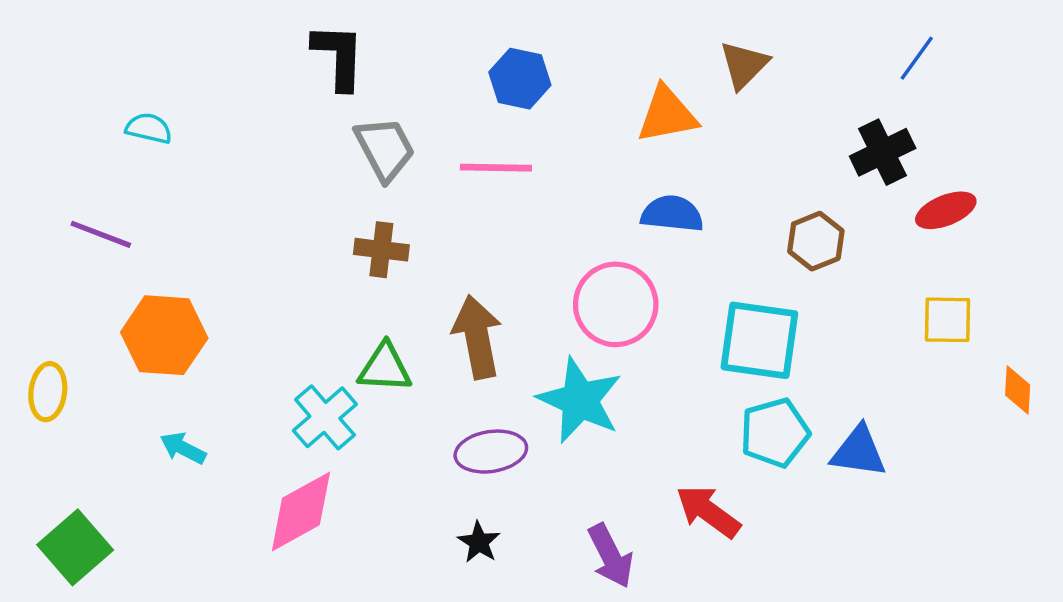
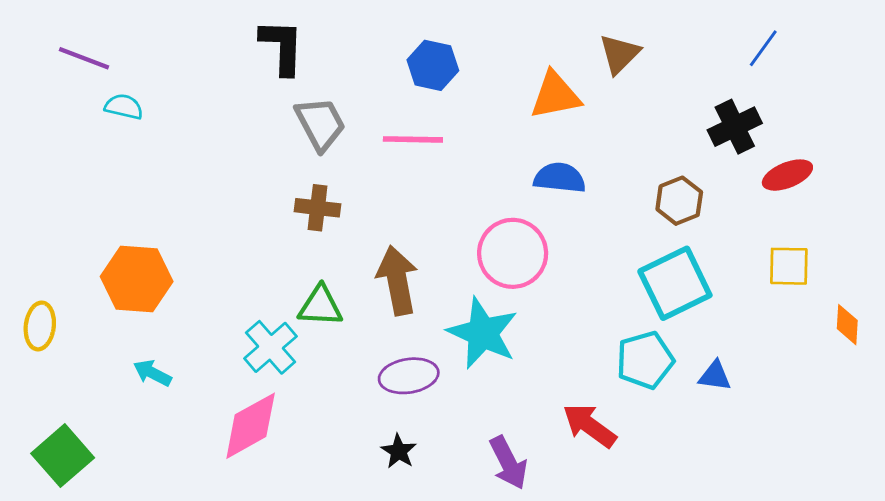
purple line: (101, 234) -> (84, 58), moved
cyan square: (759, 340) -> (675, 283), moved, turned -34
blue triangle: (859, 452) -> (715, 376), size x0.7

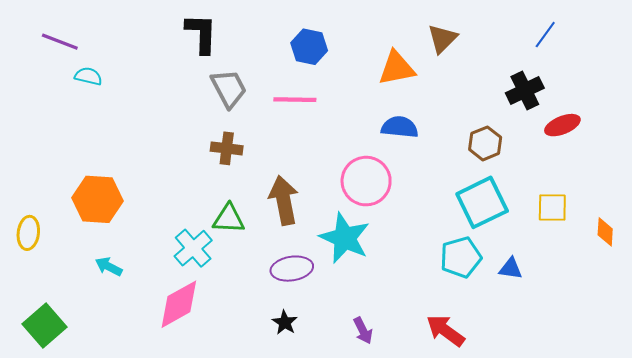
yellow square: (789, 266) -> (552, 207), moved
red arrow: (590, 426) -> (445, 331), moved
purple arrow: (508, 463) -> (363, 331), size x0.7

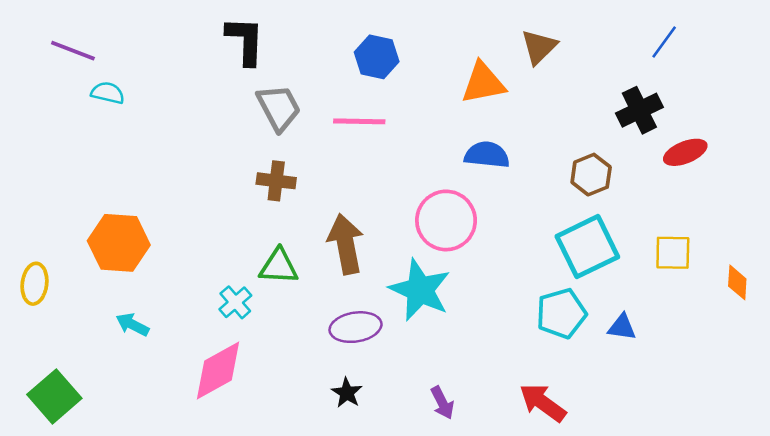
cyan cross: (193, 248) -> (235, 302), size x0.7

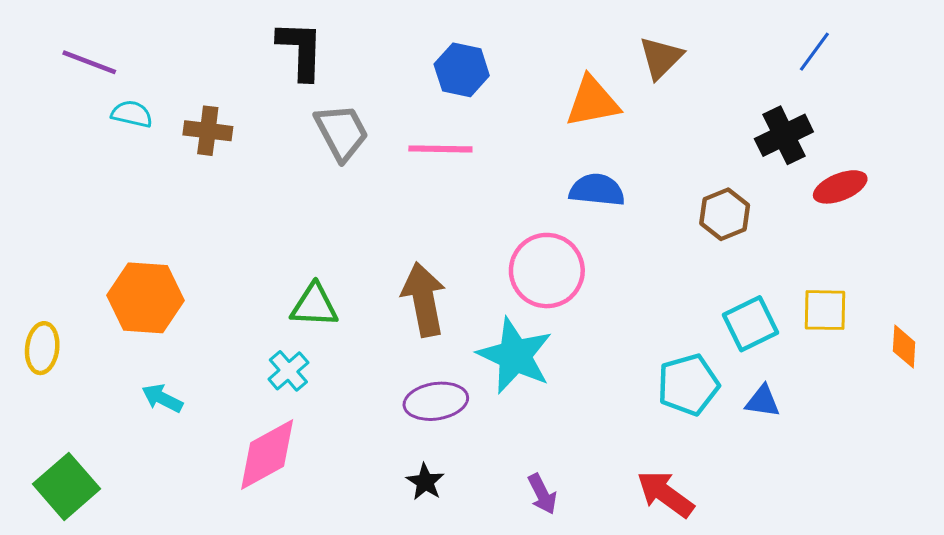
brown cross: (276, 181) -> (208, 131), moved
cyan square: (587, 247) -> (751, 324), moved, size x0.7
green triangle: (279, 266) -> (314, 306), moved

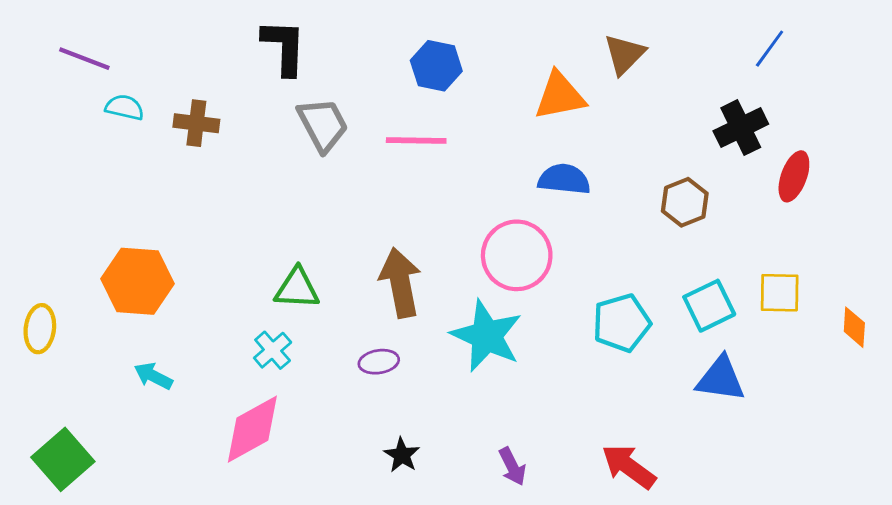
red ellipse: (840, 187) -> (794, 176), turned -48
cyan pentagon: (688, 385) -> (622, 323), moved
purple ellipse: (436, 401) -> (379, 362), moved, size x0.7
blue triangle: (763, 401) -> (721, 379), size x1.5

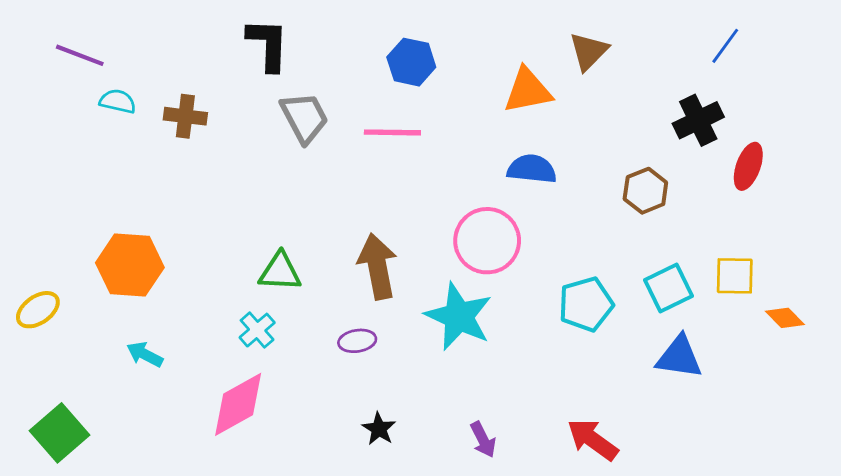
orange diamond: (854, 327) -> (785, 318), moved, turned -48
yellow ellipse: (40, 329) -> (38, 310), turned 48

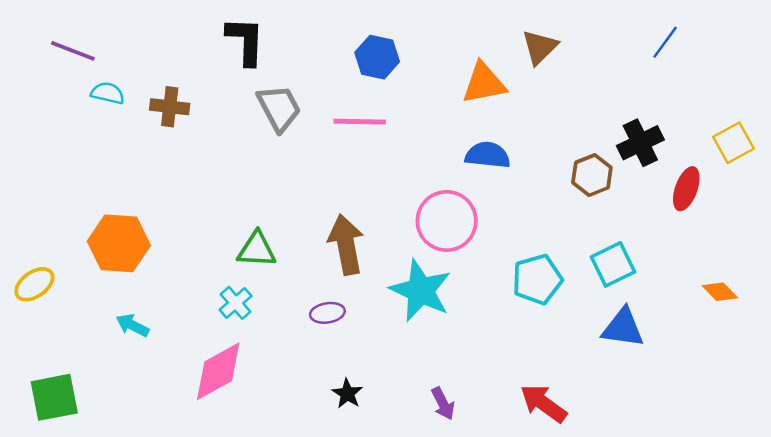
black cross: (698, 120) -> (640, 143), moved
red ellipse: (748, 166) -> (686, 189), moved
yellow square: (735, 276) -> (733, 143), moved, turned -30
green square: (60, 433) -> (54, 397), turned 30

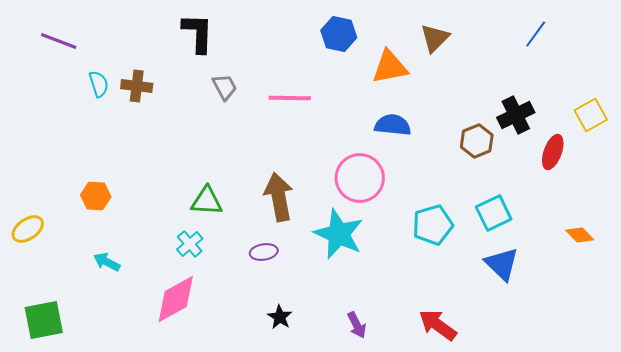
blue hexagon: (377, 57) -> (339, 34), moved
cyan semicircle: (108, 93) -> (99, 84), moved, turned 60
gray trapezoid: (279, 108) -> (225, 87), size x0.7
orange hexagon: (119, 243) -> (96, 196), size x0.6
blue triangle: (623, 328) -> (502, 264), turned 36

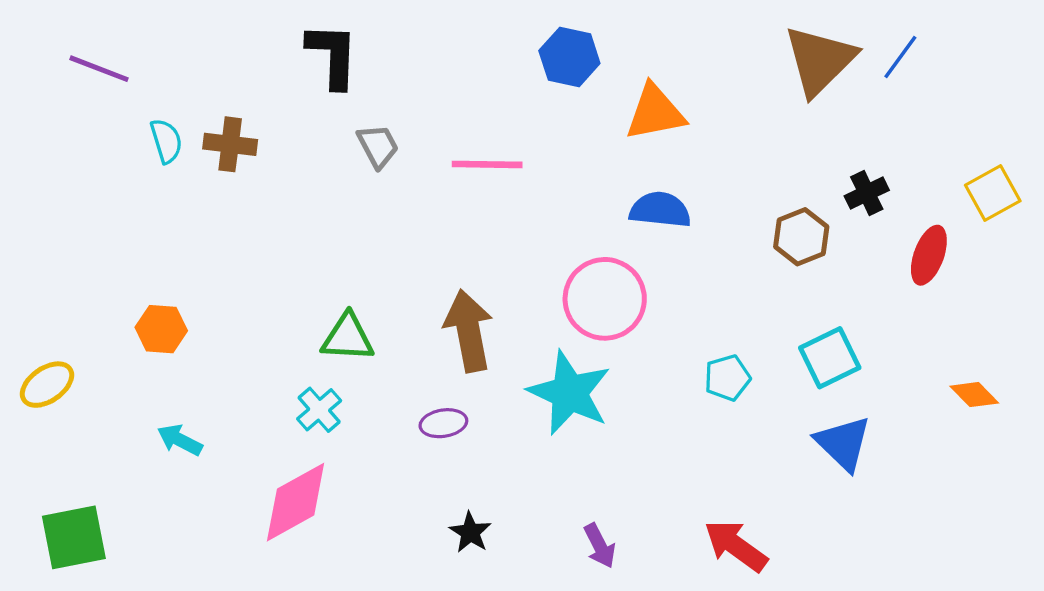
brown triangle: (435, 38) -> (820, 60), moved, size x1.5
black cross: (516, 115) -> (867, 193), size x0.7
cyan pentagon: (433, 225) -> (727, 378), size x0.7

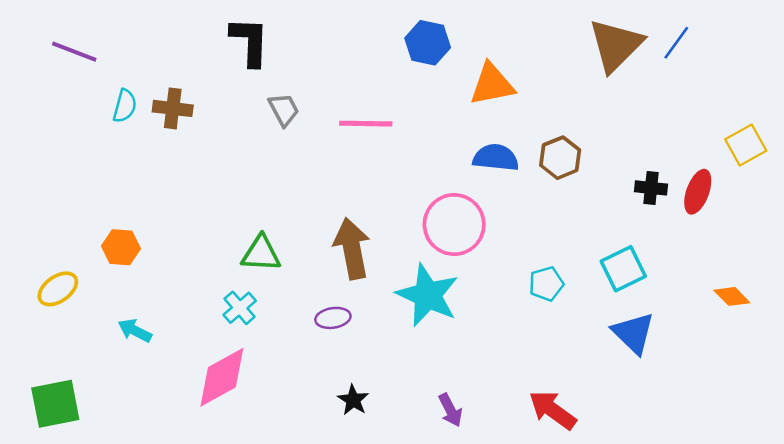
cyan semicircle: (166, 141) -> (125, 106), turned 32
black cross: (867, 193) -> (651, 188), moved, turned 32
brown hexagon: (801, 237) -> (560, 158), moved
yellow ellipse: (47, 385) -> (58, 289), moved

